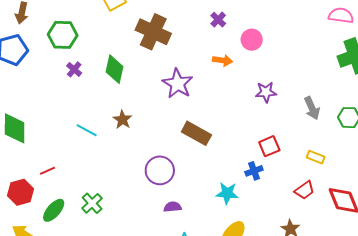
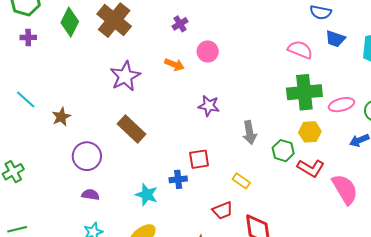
purple cross: (74, 69) -> (28, 37), turned 35
green diamond: (115, 69) -> (70, 22), moved
brown star: (122, 120) -> (61, 117), moved

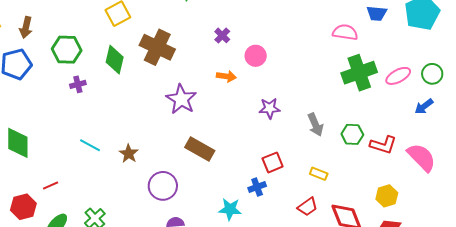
yellow hexagon: (310, 132) -> (387, 196), moved

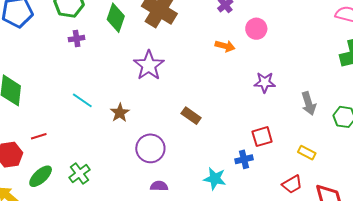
purple star: (181, 99) -> (149, 65), moved
brown rectangle: (200, 149) -> (191, 116), size x0.7

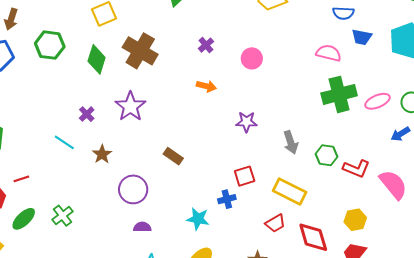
pink circle: (256, 29) -> (252, 58), moved
purple cross: (77, 39) -> (87, 114), moved, turned -35
yellow rectangle: (307, 153) -> (290, 191), size x1.8

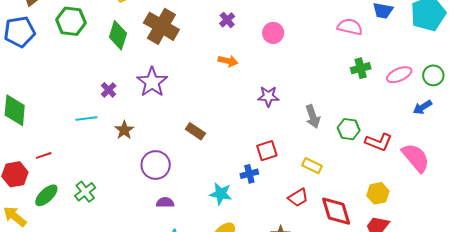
green cross: (339, 94) -> (361, 68), size x0.6
cyan line: (64, 142) -> (86, 118), turned -40
yellow rectangle: (290, 191) -> (312, 166), size x0.6

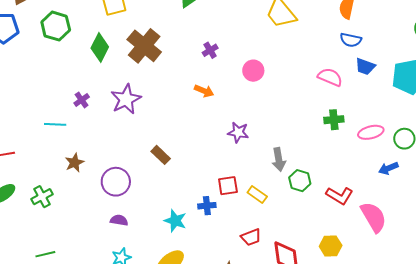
green hexagon: (349, 129) -> (300, 181), moved
brown star: (124, 130) -> (74, 163), moved
yellow rectangle: (312, 166) -> (257, 195), moved

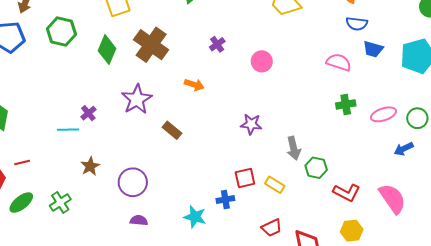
orange arrow: (204, 91) -> (194, 85), moved
purple cross: (82, 100) -> (88, 113), moved
brown rectangle: (161, 155) -> (172, 130), moved
red L-shape: (340, 196) -> (347, 192), moved

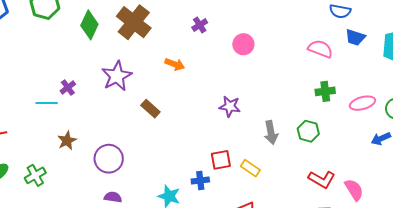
green hexagon: (316, 168) -> (308, 131), moved
pink semicircle: (392, 199) -> (354, 190), moved, size x0.7

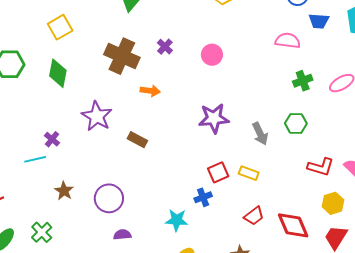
brown cross: (134, 22) -> (122, 56), moved
purple star: (230, 106) -> (214, 118), size x1.4

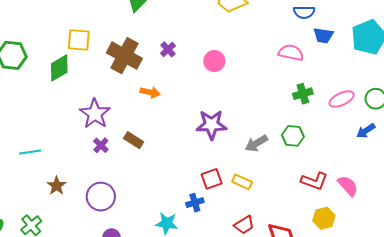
yellow square: (60, 27) -> (79, 40), moved, turned 30
green diamond: (58, 73) -> (59, 68), turned 44
gray arrow: (260, 134) -> (256, 143), turned 80
purple cross: (52, 139) -> (101, 145), moved

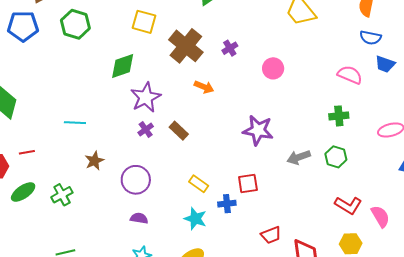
green diamond: (59, 68) -> (123, 66), moved
green cross: (303, 94) -> (339, 116), moved
yellow rectangle: (242, 182) -> (199, 184), moved

